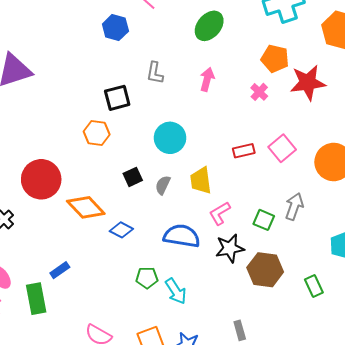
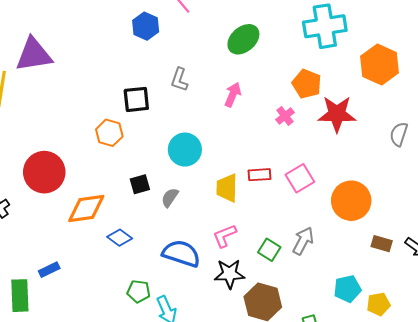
yellow trapezoid: (201, 181) -> (227, 188), moved
orange diamond: (86, 207) -> (86, 209), turned -63

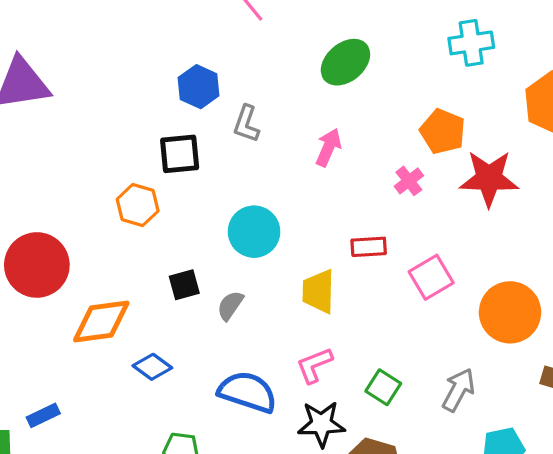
blue hexagon: (146, 26) -> (199, 87), moved
cyan cross: (325, 26) -> (471, 43), size x0.7
red rectangle: (260, 175) -> (369, 247), moved
gray arrow: (303, 241) -> (458, 390), moved

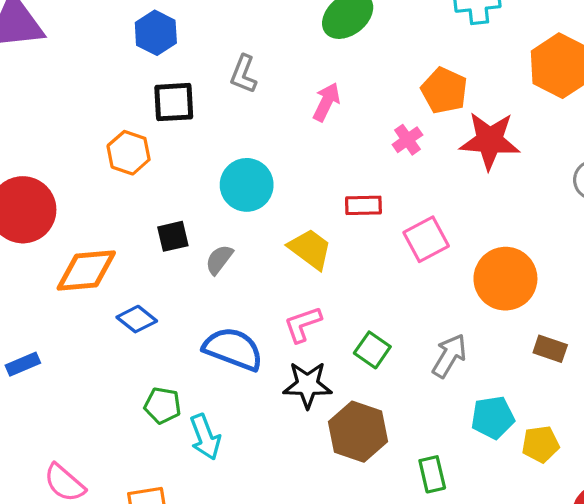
blue hexagon: (199, 87) -> (156, 33), moved
yellow trapezoid: (318, 291) -> (310, 249), turned 123

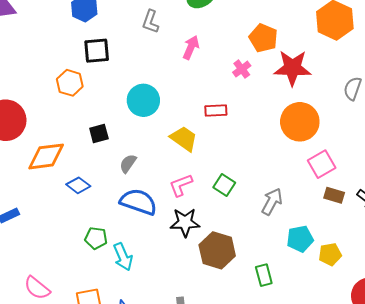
gray L-shape: (243, 74) -> (150, 22), moved
pink square: (426, 239) -> (322, 164), moved
gray semicircle: (219, 260) -> (128, 163), moved
orange circle: (505, 279) -> (300, 122), moved
green square: (372, 350) -> (224, 185), moved

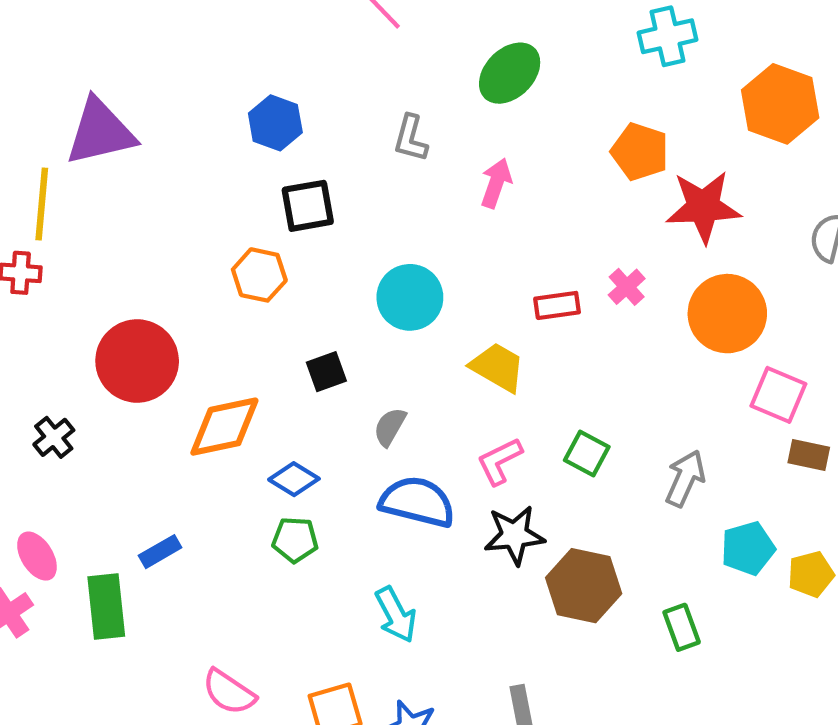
pink cross: (242, 69) -> (627, 287), moved
pink square: (322, 164) -> (778, 395), turned -32
green pentagon: (96, 238) -> (295, 540), moved

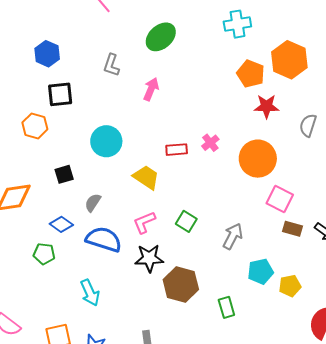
orange pentagon: (640, 152) -> (251, 74), moved
red star: (703, 207) -> (266, 106), moved, size x0.7
blue diamond: (294, 479) -> (61, 224), moved

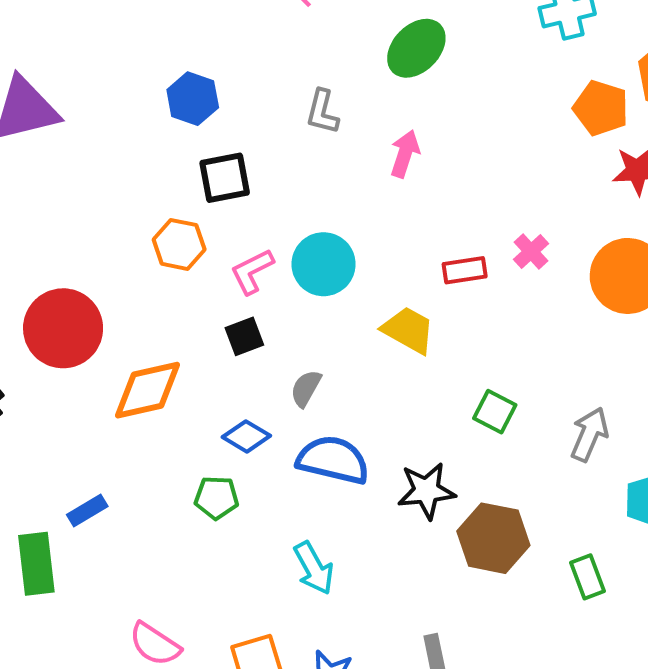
pink L-shape: (144, 222) -> (252, 271), moved

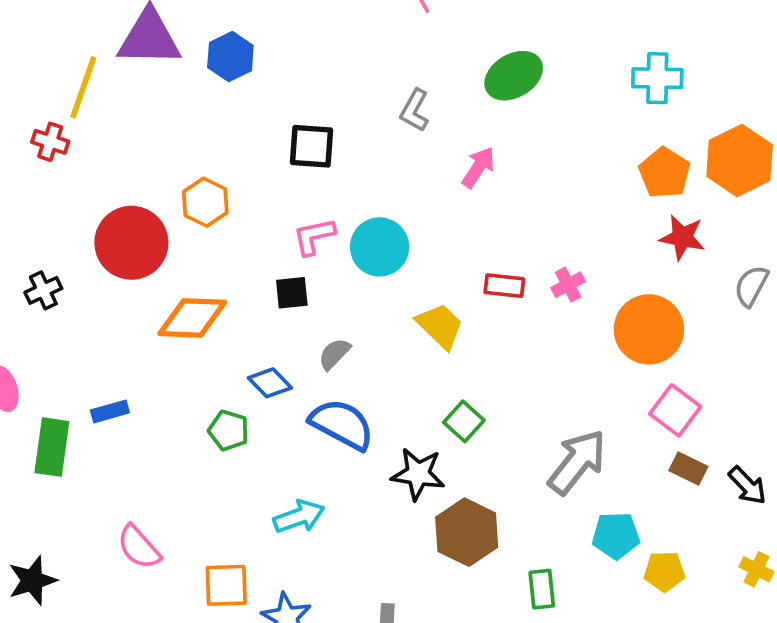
blue hexagon: (193, 99) -> (230, 57), moved
orange hexagon: (179, 244) -> (205, 202), moved
green square: (495, 412) -> (464, 421), moved
gray arrow: (589, 434) -> (577, 462), size x1.4
cyan arrow: (314, 568) -> (299, 517), turned -96

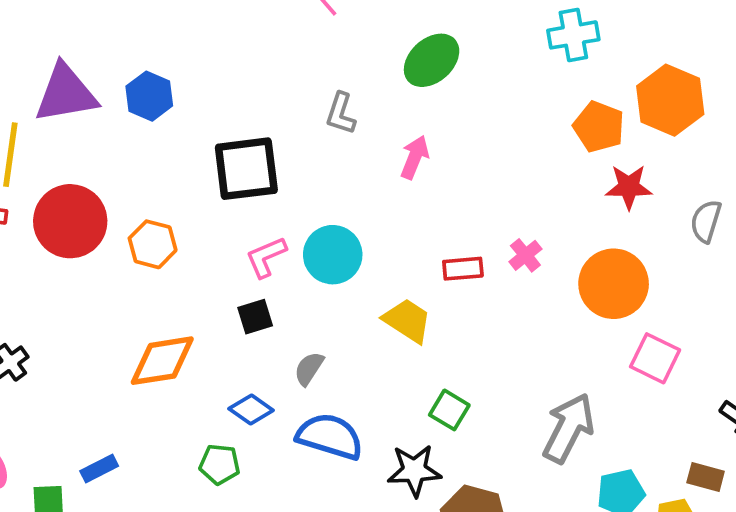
black square: (312, 146) -> (246, 169), size x1.4
red circle: (131, 243) -> (70, 221), moved
brown rectangle: (688, 469) -> (706, 477), moved

